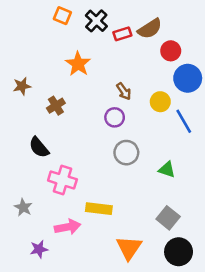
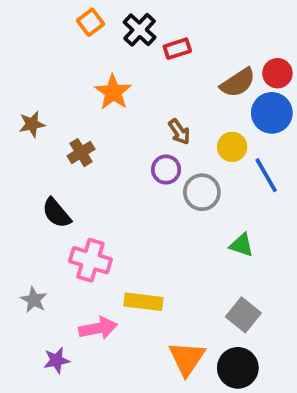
orange square: (62, 16) -> (90, 22), turned 30
brown semicircle: (150, 29) -> (238, 83), moved
red circle: (171, 51) -> (277, 73), moved
gray circle: (126, 153) -> (202, 192), moved
black circle: (179, 252) -> (238, 368), moved

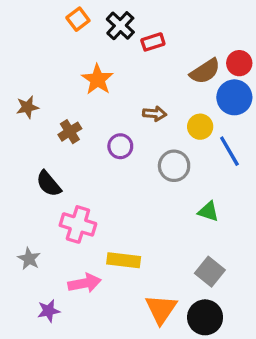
brown arrow: (179, 132) -> (155, 114), turned -50
purple circle: (166, 170) -> (120, 146), moved

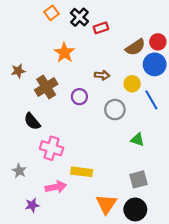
brown cross: (70, 132) -> (46, 87), size x1.5
gray square: (210, 272) -> (139, 179), turned 36

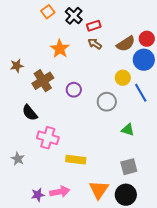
brown arrow: (102, 75) -> (95, 44), moved, turned -152
pink arrow: (56, 187) -> (60, 192), moved
purple star: (32, 205) -> (38, 195), moved

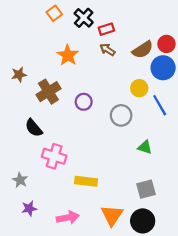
purple star: (38, 195) -> (29, 208), moved

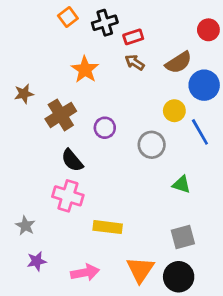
black cross: (84, 18) -> (105, 23), turned 30
red circle: (166, 44) -> (208, 30), moved
black semicircle: (34, 128) -> (72, 160), moved

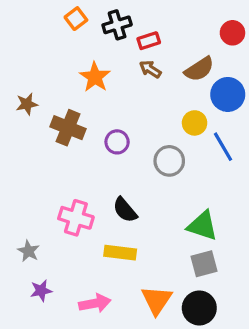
brown cross: (61, 115) -> (68, 128), turned -36
black semicircle: (72, 160) -> (125, 210), moved
green triangle: (181, 185) -> (202, 226), moved, size x1.5

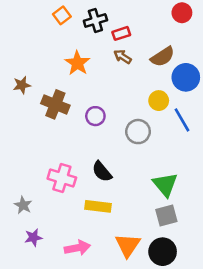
red circle: (232, 33) -> (182, 13), moved
green triangle: (202, 226) -> (165, 185), turned 32

